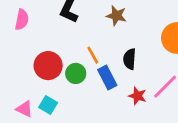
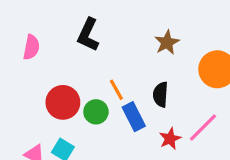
brown star: (116, 16) -> (167, 43), moved, turned 30
red star: (137, 96) -> (170, 139), turned 30

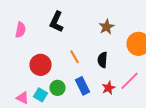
green circle: (96, 112) -> (58, 88), moved
blue rectangle: (134, 117) -> (82, 86), moved

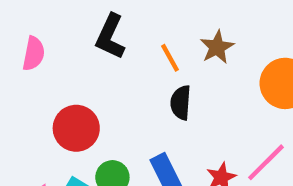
orange line: (74, 57) -> (170, 58), moved
black semicircle: (102, 60) -> (181, 103), moved

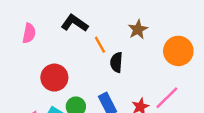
black L-shape: (110, 36) -> (75, 23), turned 100
orange line: (170, 58) -> (100, 45), moved

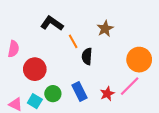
pink semicircle: (29, 33) -> (13, 49), moved
orange circle: (178, 51) -> (139, 60), moved

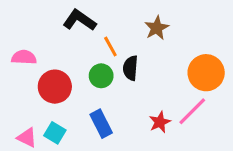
pink semicircle: (13, 49) -> (24, 57), turned -98
blue rectangle: (80, 92) -> (101, 124), moved
green circle: (53, 94) -> (101, 76), moved

